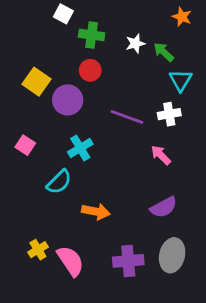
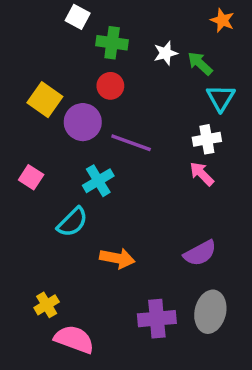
purple line: (127, 117) -> (131, 143), moved
pink arrow: (161, 155) -> (202, 174), moved
pink semicircle: (70, 261) -> (74, 339), moved, turned -36

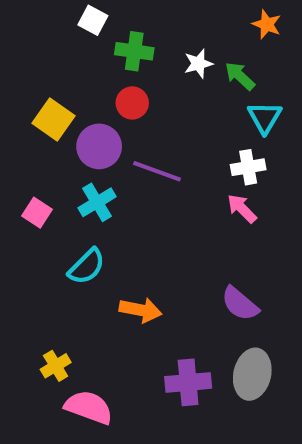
cyan cross: (98, 181) -> (97, 202), moved
purple semicircle: (200, 253) -> (240, 304), turned 68

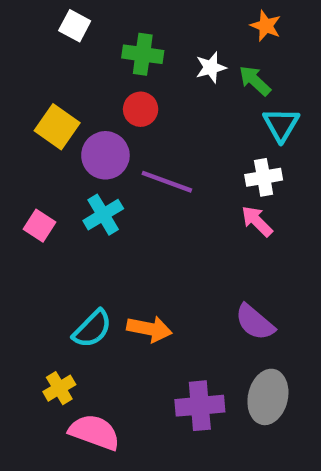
white square: (93, 20) -> (75, 26), moved
orange star: (267, 24) -> (266, 26), moved
cyan semicircle: (87, 267) -> (92, 329), moved

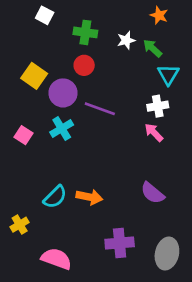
yellow cross: (59, 388) -> (20, 225), moved
gray ellipse: (268, 397) -> (167, 254), moved

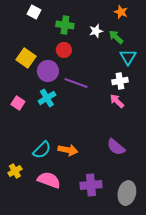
pink semicircle: (56, 259) -> (49, 180), moved

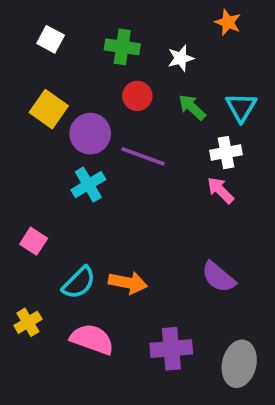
white square: (34, 12) -> (51, 39), moved
green arrow: (116, 37) -> (192, 107), moved
red circle: (64, 50) -> (137, 96), moved
pink square: (18, 103) -> (34, 241), moved

